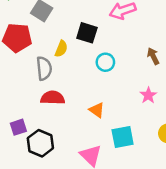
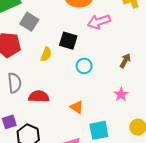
brown arrow: (153, 56) -> (125, 61), turned 56
gray semicircle: (44, 68) -> (15, 83), moved

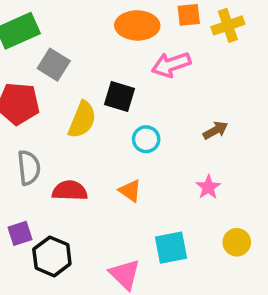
yellow semicircle: (46, 54) -> (82, 120), size x1.5
brown arrow: (125, 61) -> (215, 130), turned 32
orange triangle: (77, 107) -> (130, 191), moved

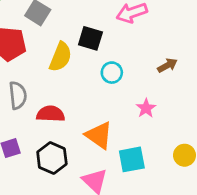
pink star: (208, 187) -> (146, 108), moved
orange triangle: (130, 191) -> (99, 135), moved, size x1.5
black hexagon: (52, 256) -> (52, 158), moved

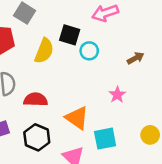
cyan circle: (112, 73) -> (89, 51), moved

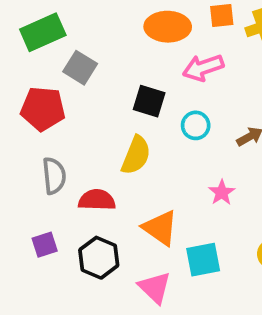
yellow semicircle: (44, 51) -> (136, 155), moved
cyan circle: (89, 51) -> (196, 125), moved

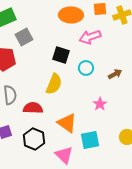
gray square: (80, 68) -> (24, 37), turned 30

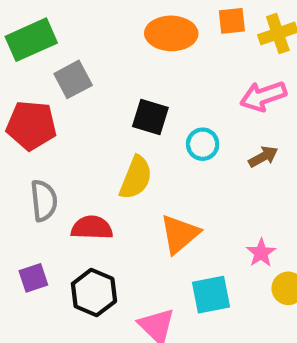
pink arrow: (90, 37) -> (263, 96), moved
pink star: (100, 104) -> (261, 253), moved
orange triangle: (67, 123) -> (180, 234), moved, turned 45

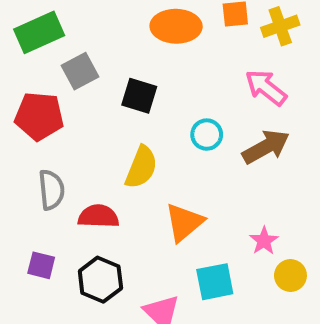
pink arrow: (263, 96) -> (266, 88), turned 57
black square: (150, 117) -> (139, 96), moved
brown arrow: (263, 157) -> (266, 147), size x1.6
purple square: (33, 278) -> (41, 265), turned 32

